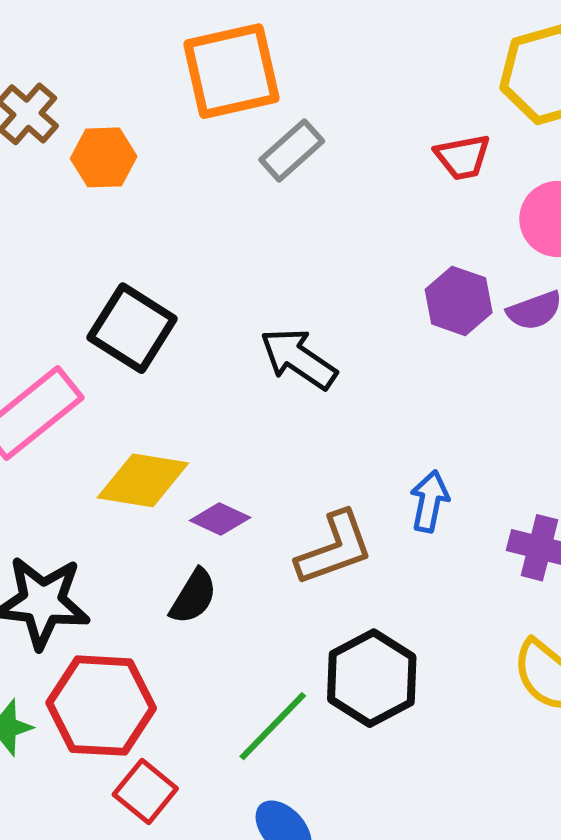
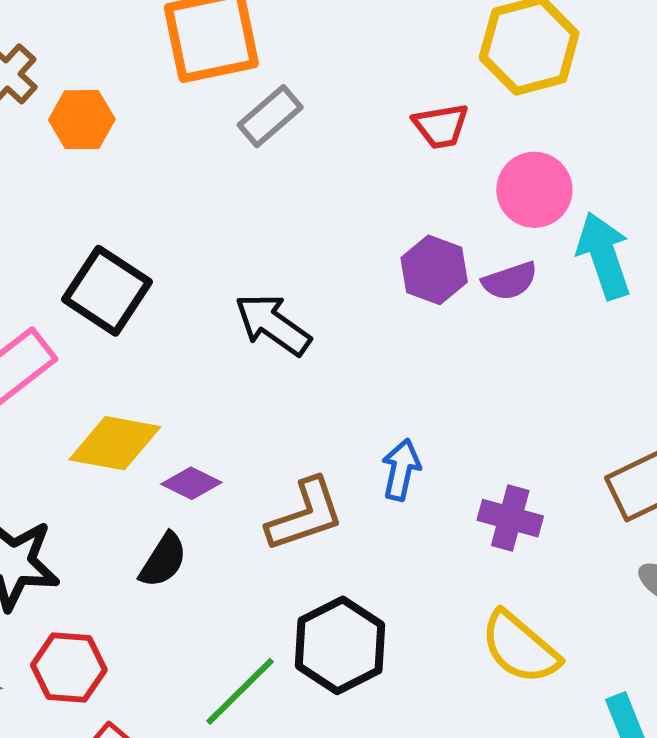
red hexagon: (101, 706) -> (69, 667), size x0.7

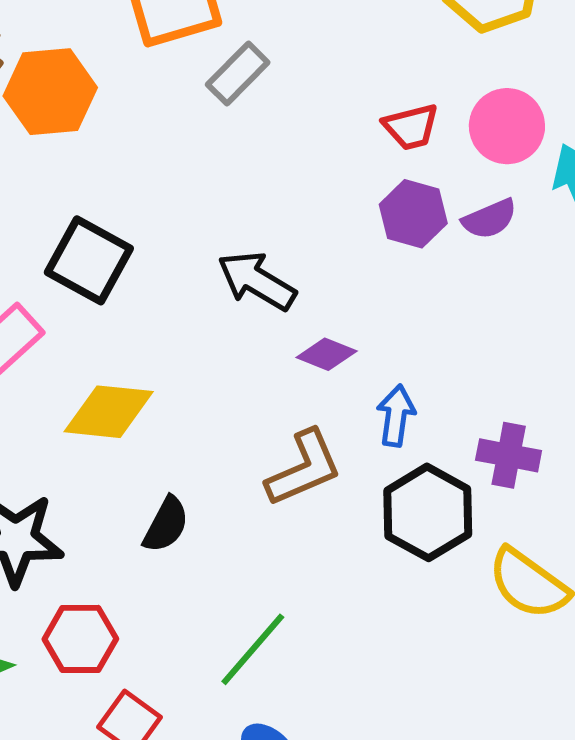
orange hexagon: (82, 120) -> (50, 92), size x1.4
red trapezoid: (441, 126) -> (411, 127), moved
purple diamond: (191, 483) -> (327, 354), moved
black hexagon: (340, 645) -> (428, 512), moved

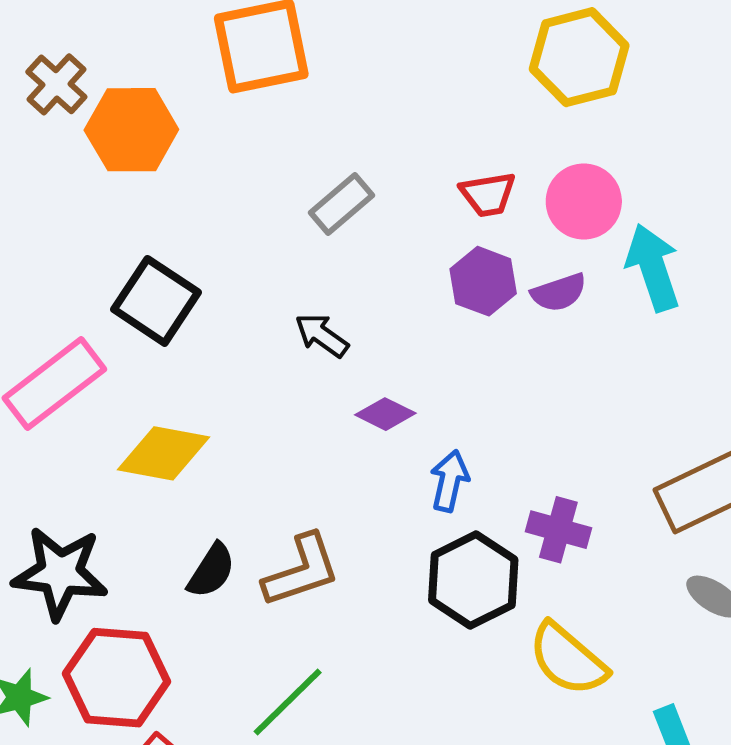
gray rectangle: (238, 73) -> (341, 204), moved
black arrow: (257, 281) -> (322, 335), size x0.7
brown L-shape: (304, 468) -> (301, 571), moved
red hexagon: (80, 639) -> (117, 678), size x1.4

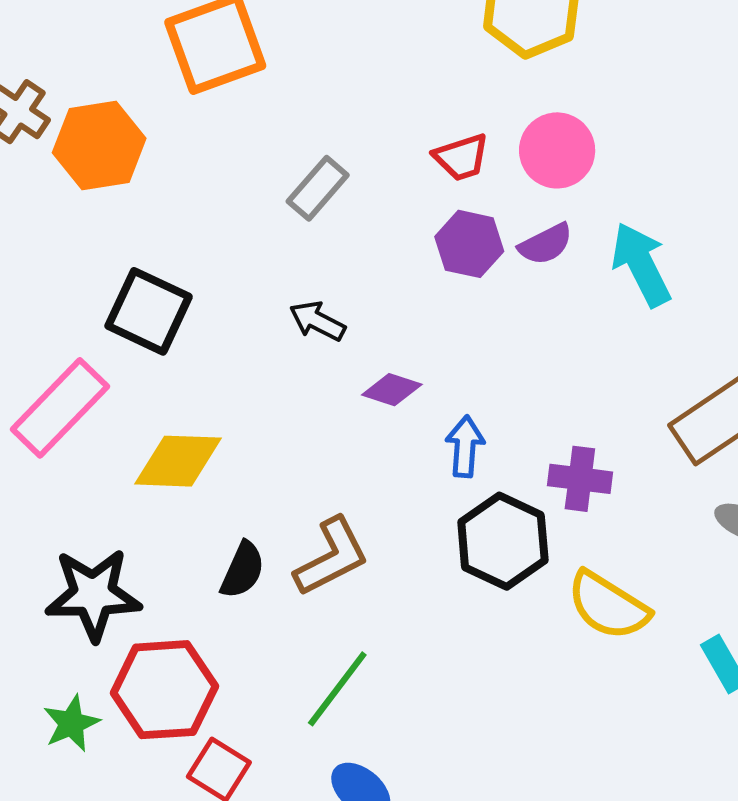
cyan arrow: (653, 268) -> (641, 264), moved

